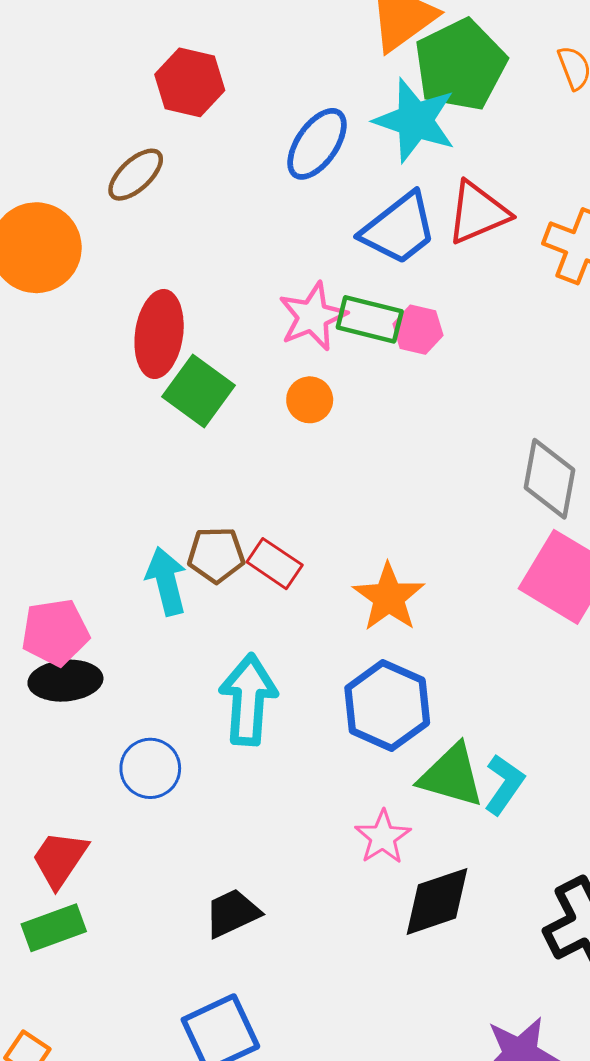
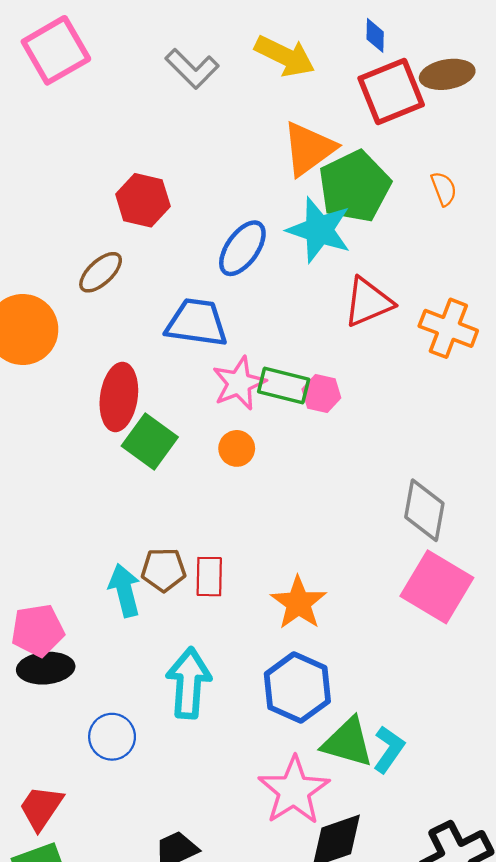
blue trapezoid: (399, 229) -> (197, 323), moved, turned -134
red rectangle: (275, 564) -> (209, 577), turned 57
pink star: (383, 837) -> (294, 791), size x1.6

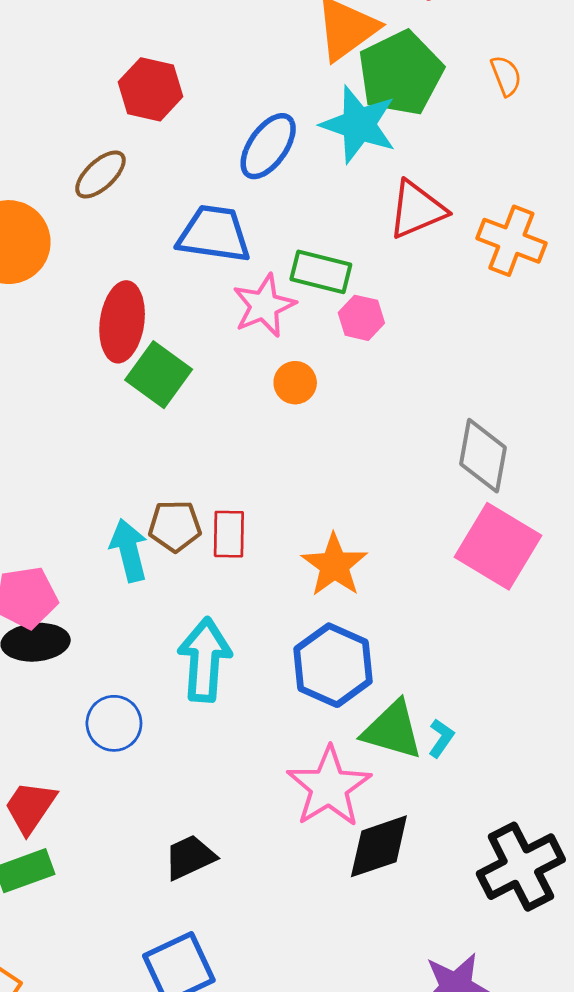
green rectangle: (284, 386) -> (321, 272), moved
orange circle: (237, 448) -> (295, 383), moved
cyan L-shape: (389, 749) -> (441, 738), size x0.7

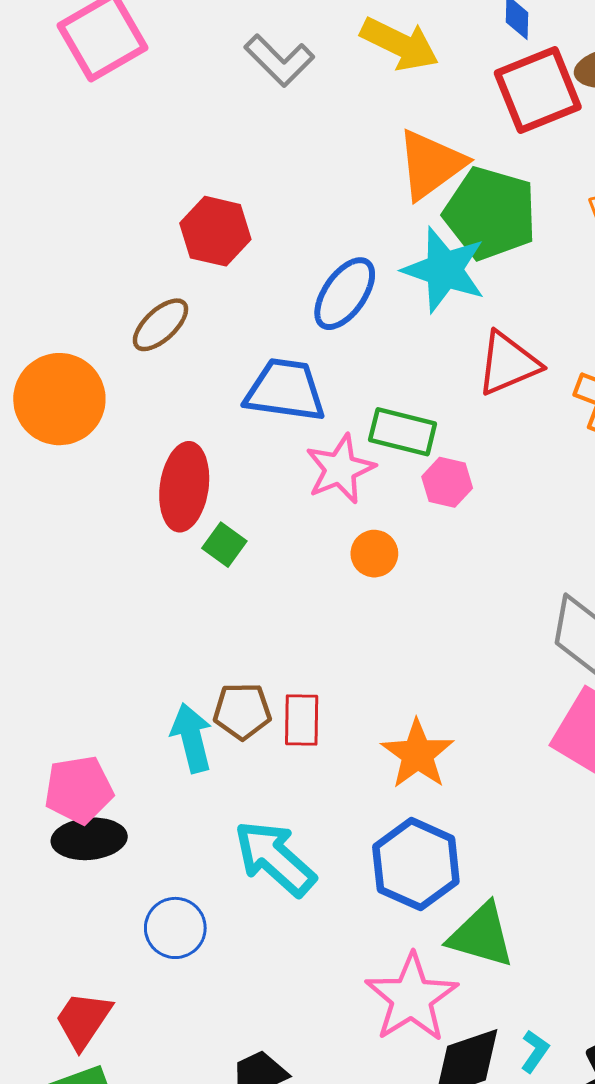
green pentagon: (401, 73) -> (490, 213), turned -30
green square: (159, 375) -> (224, 545), size x0.6
cyan arrow: (205, 660) -> (275, 858), turned -52
cyan L-shape: (441, 738) -> (535, 1051), moved

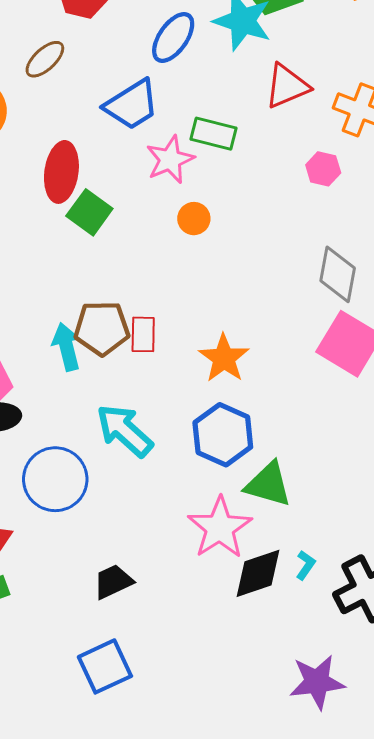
blue trapezoid: (285, 390) -> (132, 105), turned 140
pink hexagon: (447, 482) -> (323, 169), moved
green square: (224, 545) -> (89, 212), size x1.5
brown pentagon: (242, 711) -> (102, 328), size x1.4
blue circle: (175, 928) -> (55, 479), size x1.5

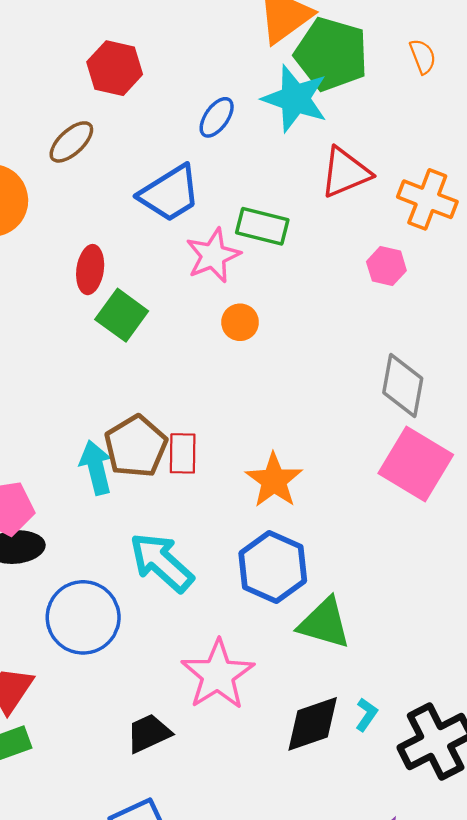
blue ellipse: (173, 37) -> (217, 117), size x0.7
red ellipse: (61, 172) -> (90, 270), size x0.7
brown pentagon: (102, 328) -> (136, 446), turned -30
pink star: (220, 528) -> (218, 675), moved

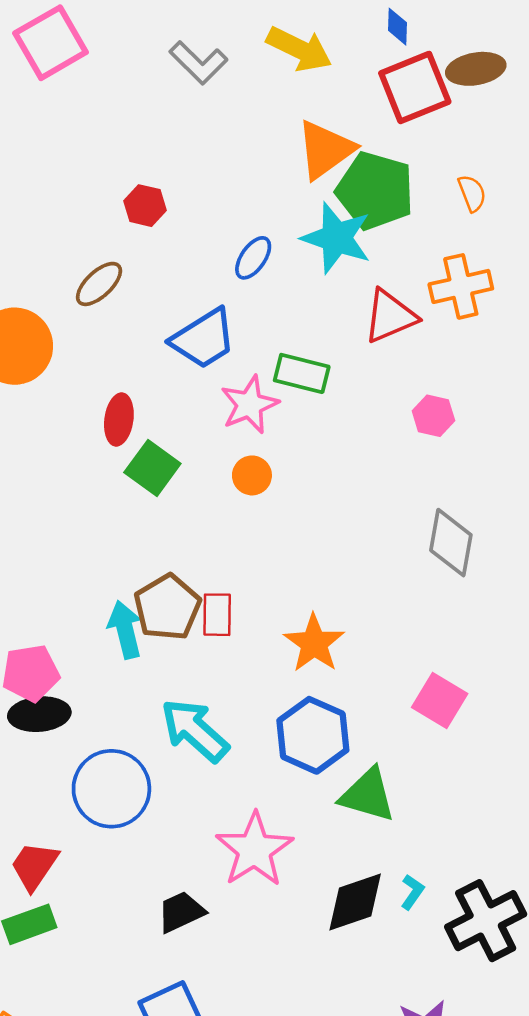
red hexagon: (115, 68) -> (145, 206), size x0.7
orange cross: (427, 199) -> (461, 286), moved, turned -34
orange circle: (240, 322) -> (252, 475), moved
pink square: (416, 464) -> (440, 700), moved, size x0.7

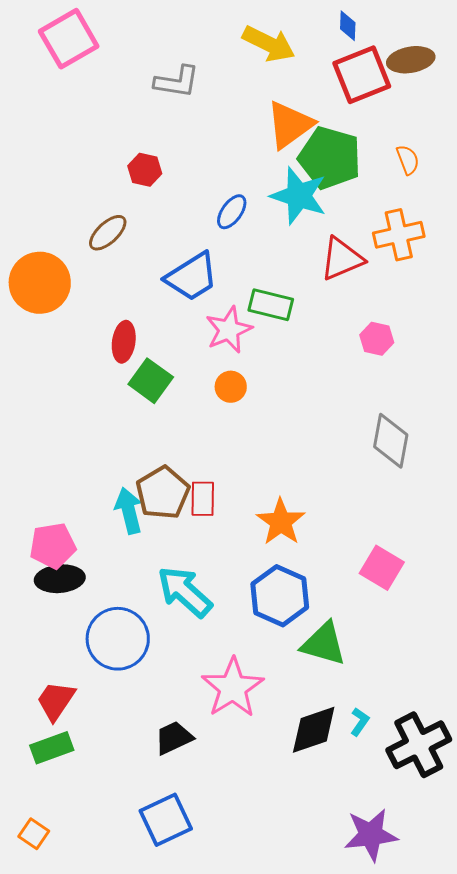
gray L-shape: (198, 63) -> (177, 82), moved, turned -36

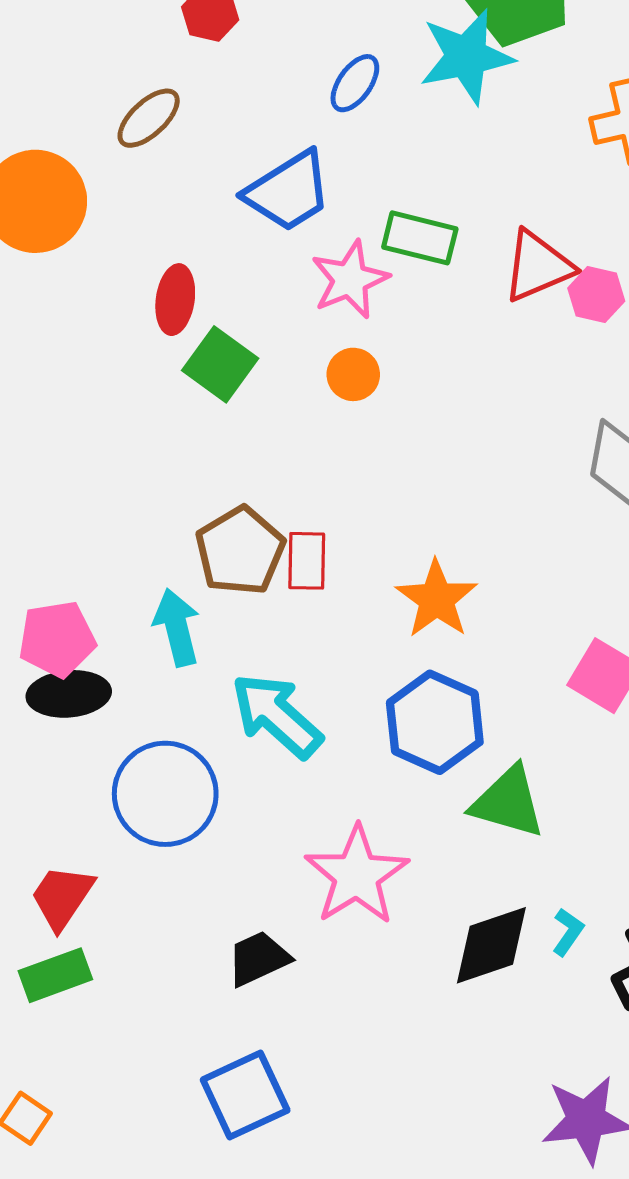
cyan star: (299, 196) -> (466, 57), turned -30
red triangle: (342, 259) -> (538, 266), moved
cyan arrow: (129, 511) -> (177, 627), moved

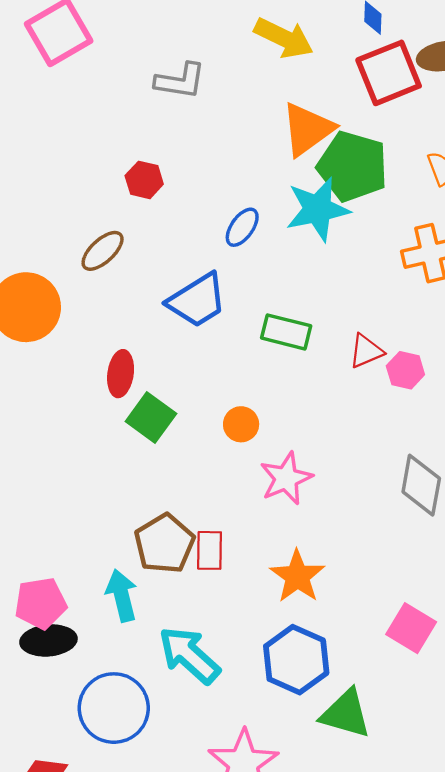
red triangle: (538, 266) -> (366, 351), size x0.7
pink star: (350, 280) -> (286, 478), moved

